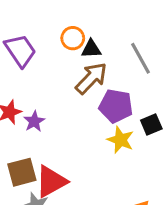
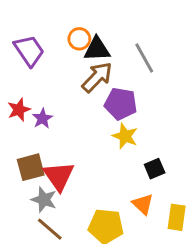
black triangle: (91, 49) -> (97, 49), size x1.4
black square: (151, 124) -> (155, 169), moved
red triangle: (51, 181) -> (59, 176), turned -36

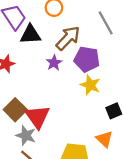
black triangle: (97, 49) -> (30, 35), moved
purple star: (42, 118) -> (54, 63), moved
brown square: (31, 167) -> (15, 110), turned -30

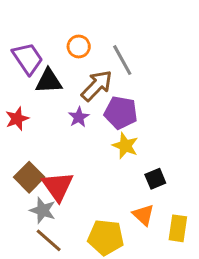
gray line: (106, 23) -> (122, 60), moved

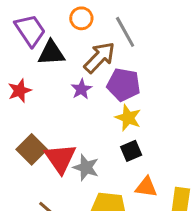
black square: (155, 179) -> (131, 151), moved
gray star: (43, 210) -> (86, 167), moved
orange triangle: (143, 215) -> (146, 187), turned -35

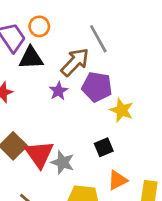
orange circle: (81, 18) -> (39, 26), moved
yellow star: (128, 118) -> (122, 110), moved
orange triangle: (146, 187) -> (118, 180), turned -35

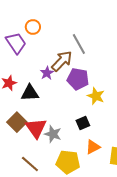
orange circle: (39, 26) -> (33, 27), moved
black triangle: (31, 58) -> (30, 93), moved
purple star: (58, 91) -> (47, 73), moved

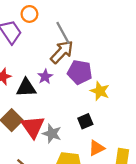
gray line: (79, 44) -> (63, 33), moved
purple star: (47, 73) -> (45, 77), moved

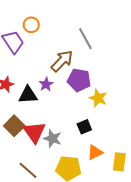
gray line: (63, 33) -> (85, 39), moved

